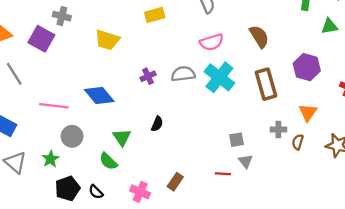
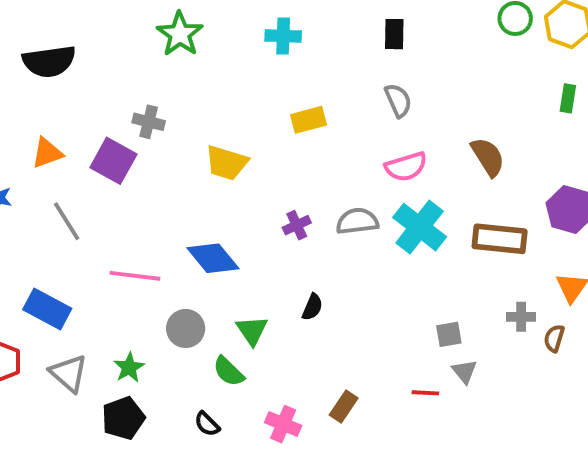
brown rectangle: (266, 84) -> (500, 239), turned -68
gray circle: (72, 136) -> (186, 328), moved
black pentagon: (68, 188) -> (123, 418), moved

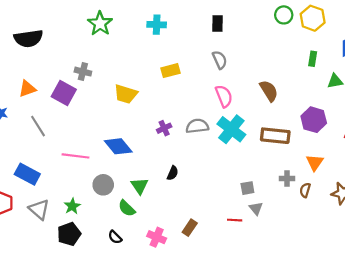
pink semicircle: (406, 167) -> (224, 96), turned -95

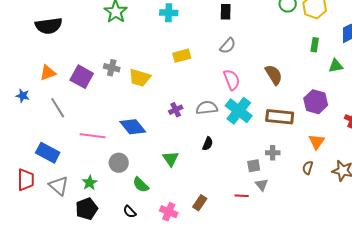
gray semicircle: (220, 60) -> (228, 46), turned 66
gray cross: (83, 72) -> (112, 68), moved
black semicircle: (173, 173) -> (208, 144), moved
gray cross: (287, 178) -> (273, 153), moved
green triangle: (140, 186) -> (171, 159), moved

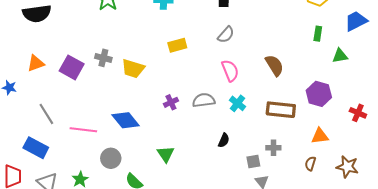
gray line: (58, 108) -> (46, 114), moved
cyan cross: (239, 111) -> (238, 103), size x0.6
orange triangle: (317, 142) -> (320, 136), turned 48
black semicircle: (208, 144) -> (224, 140), moved

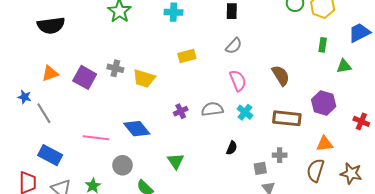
gray line: (46, 114) -> (44, 113), moved
brown semicircle: (310, 164) -> (315, 170), size x1.6

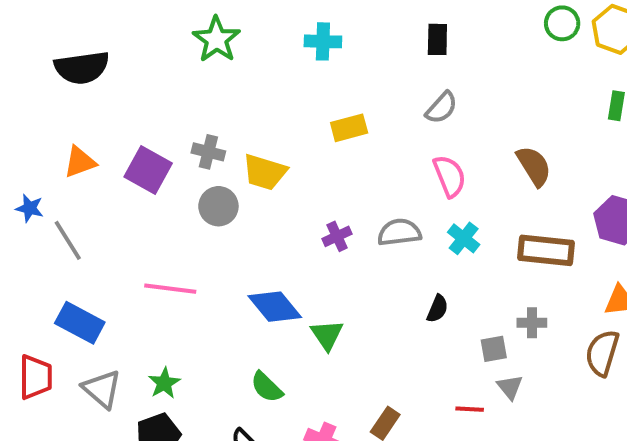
blue diamond: (137, 129) -> (275, 307), moved
gray circle: (122, 165) -> (218, 206), moved

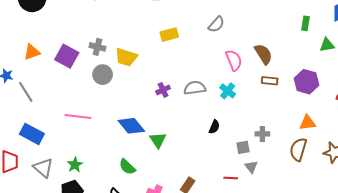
pink semicircle: (450, 176) -> (234, 60), moved
brown rectangle: (546, 250) -> (270, 81), moved, size x0.6

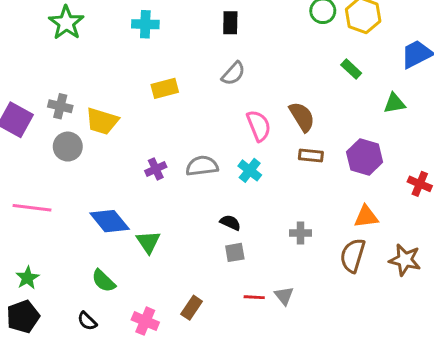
green rectangle: (305, 23) -> (351, 69), moved, turned -56
black semicircle: (214, 127) -> (230, 223), turned -88
gray square: (243, 147) -> (235, 252), moved
gray triangle: (251, 167) -> (284, 296), moved

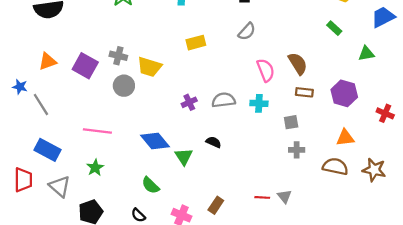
cyan cross: (250, 170) -> (259, 103), turned -35
black semicircle: (230, 223) -> (214, 142), moved
gray square: (235, 252) -> (291, 122), moved
brown semicircle: (353, 255) -> (335, 166), turned 85
green star: (27, 278) -> (95, 168), moved

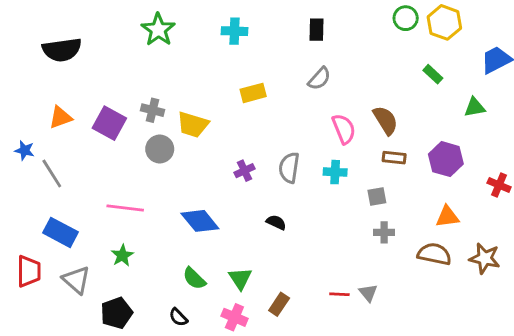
gray semicircle: (224, 100) -> (289, 168), turned -75
green triangle: (184, 157) -> (240, 278), moved

